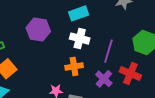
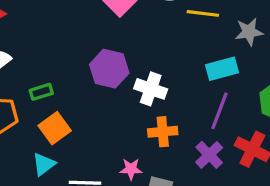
cyan rectangle: (79, 13) -> (222, 69), moved
white cross: (80, 39) -> (151, 89), moved

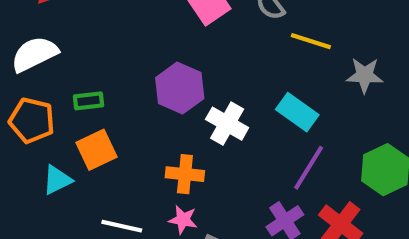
cyan rectangle: (222, 69) -> (297, 112), moved, turned 40
orange cross: (163, 132) -> (185, 174), moved
cyan triangle: (44, 164) -> (57, 180), moved

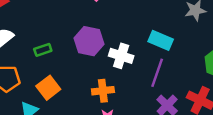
green rectangle: (89, 101) -> (43, 50), moved
purple line: (309, 168) -> (157, 73), moved

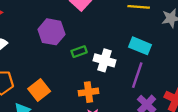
purple hexagon: (89, 41) -> (52, 32), moved
green rectangle: (43, 50) -> (79, 52), moved

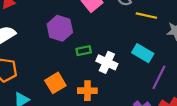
purple line: (137, 75) -> (159, 77), moved
orange square: (39, 90) -> (55, 83), moved

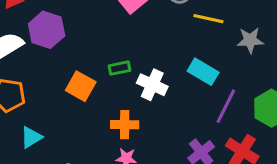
purple hexagon: (60, 28) -> (47, 30), moved
orange square: (55, 83) -> (81, 86), moved, turned -30

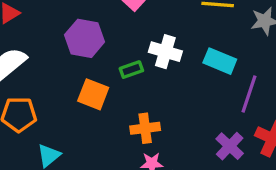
purple hexagon: (47, 30) -> (85, 38), moved
white cross: (152, 85) -> (165, 52), moved

